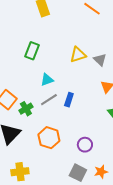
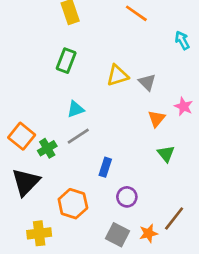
green rectangle: (32, 51) -> (66, 61), moved
blue rectangle: (69, 100) -> (105, 167), moved
orange hexagon: (49, 138) -> (73, 204), moved

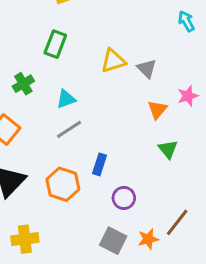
pink star: (184, 106) -> (188, 96), turned 30
green cross: (47, 148) -> (23, 84), moved
orange hexagon: (73, 204) -> (63, 184), moved

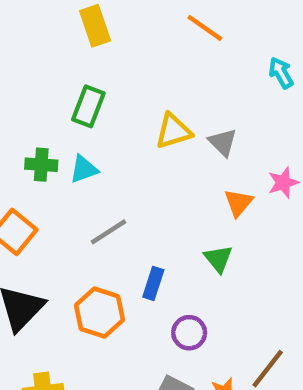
green cross: (23, 84) -> (41, 165), turned 35
cyan triangle: (66, 99) -> (84, 169), moved
green triangle: (168, 149) -> (218, 259), moved

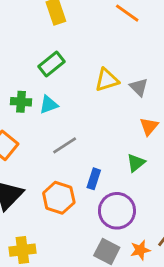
green rectangle: (88, 106) -> (52, 64), turned 30
green triangle: (218, 259) -> (136, 163), turned 30
purple circle: (189, 333) -> (117, 211), size x1.6

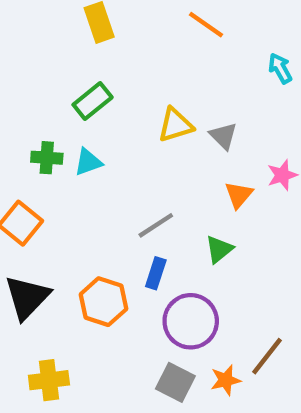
gray line: (65, 145) -> (156, 225), moved

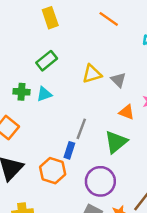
orange triangle: (239, 195) -> (127, 112), turned -49
gray line: (156, 225) -> (81, 129), turned -36
green triangle: (219, 249) -> (116, 142), size x1.5
blue rectangle: (156, 273) -> (69, 150), moved

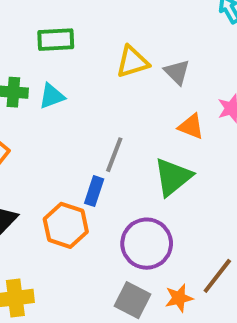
green rectangle: (47, 61) -> (56, 40), turned 36

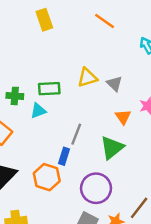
green rectangle: (56, 40) -> (49, 89), moved
cyan triangle: (52, 96) -> (38, 111), moved
orange triangle: (191, 126) -> (123, 117), turned 35

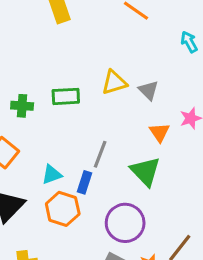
cyan triangle: (38, 111) -> (52, 175), moved
green triangle: (112, 148) -> (145, 171), turned -35

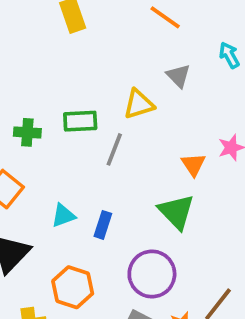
gray triangle: (149, 90) -> (178, 76), moved
gray line: (100, 154) -> (114, 149), moved
orange hexagon: (63, 209) -> (73, 287), moved

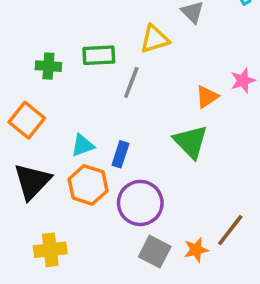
orange triangle: (193, 165) -> (207, 97), turned 30
purple circle: (152, 274) -> (140, 203), moved
orange hexagon: (73, 287) -> (88, 185), moved

